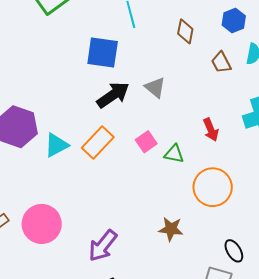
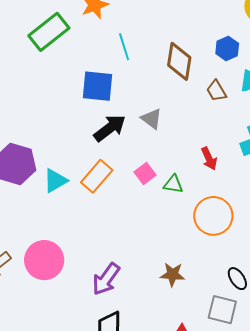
brown diamond: (185, 31) -> (179, 61), size x1.5
brown star: (171, 229) -> (172, 274), moved

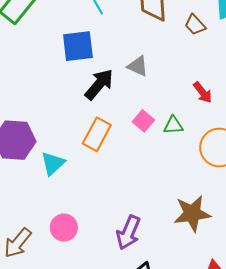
cyan triangle: (55, 181) -> (53, 163), moved
pink circle: (44, 260) -> (64, 228), size x0.7
brown star: (172, 274) -> (192, 213), size x1.5

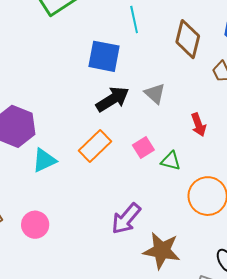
red arrow: (203, 92) -> (199, 125), moved
purple arrow: (128, 233) -> (126, 219), moved

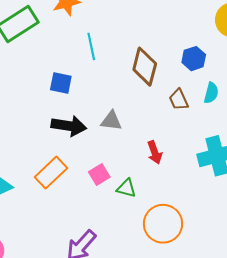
blue square: (104, 56) -> (61, 83), size x0.7
gray triangle: (155, 94) -> (111, 121), turned -35
black arrow: (112, 99) -> (69, 126), turned 40

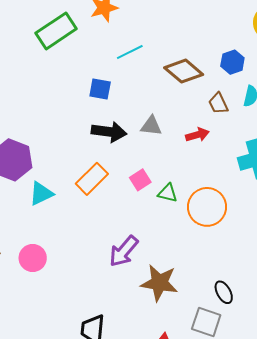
cyan line: (91, 46) -> (130, 52), turned 76
brown diamond: (145, 67) -> (184, 71), turned -63
red arrow: (155, 152) -> (197, 135), moved, turned -85
orange circle: (163, 224) -> (207, 207), moved

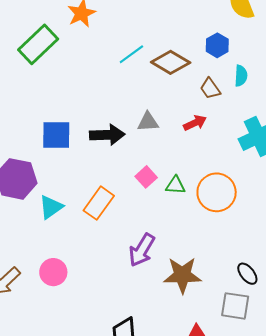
cyan line: (130, 52) -> (131, 54), moved
blue square: (100, 89) -> (56, 135), moved, size x1.4
orange rectangle: (92, 179) -> (99, 203), moved

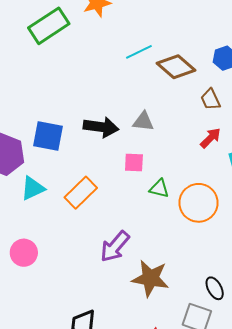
red arrow: (195, 123) -> (211, 138), moved, turned -30
blue square: (56, 135) -> (48, 136), moved
pink square: (146, 177) -> (134, 162), moved, turned 35

